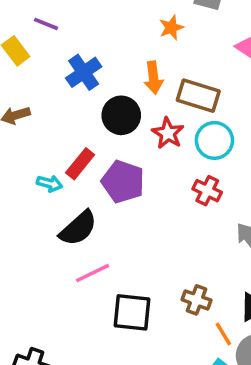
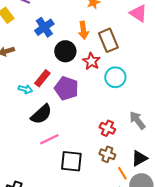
brown rectangle: (198, 96) -> (108, 40), turned 50
cyan circle: (214, 140) -> (115, 77), moved
red cross: (207, 191) -> (107, 128), moved

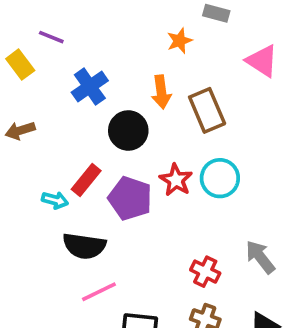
red star: (91, 61) -> (176, 180), moved
black semicircle: (41, 114) -> (84, 246), turned 50

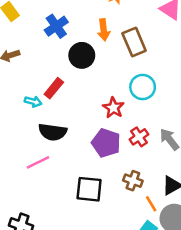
red star: (176, 180) -> (113, 108), moved
purple pentagon: (130, 198) -> (106, 143), moved
red cross: (205, 272) -> (139, 137), moved, turned 30
pink line: (99, 292) -> (38, 162), moved

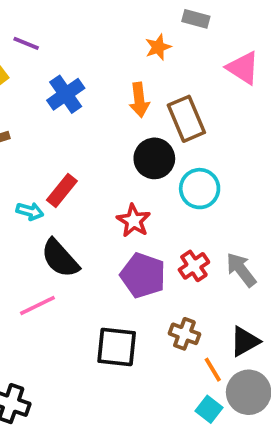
black circle: (82, 55) -> (154, 158), moved
red star: (113, 108) -> (134, 221), moved
black semicircle: (53, 132) -> (60, 258), turned 40

